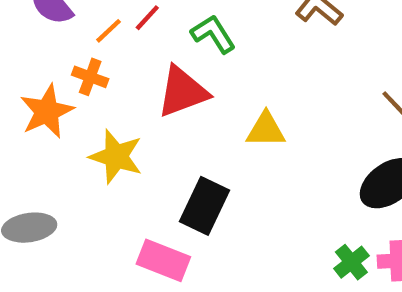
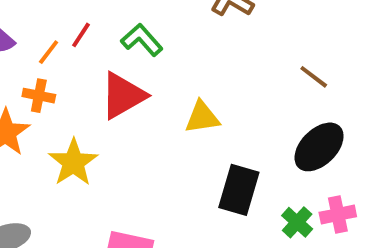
yellow star: (116, 156) -> (73, 162), turned 30
black rectangle: (205, 206) -> (239, 190), moved

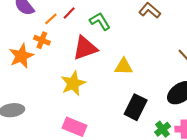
yellow star: (73, 162) -> (73, 83), moved

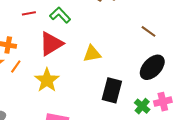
red line: (69, 13) -> (29, 13), turned 48
orange line: (51, 19) -> (16, 67), moved

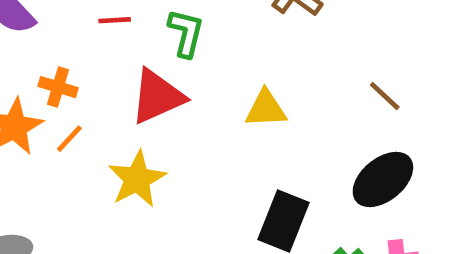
green L-shape: (60, 15) -> (186, 33), turned 50
yellow triangle: (92, 54) -> (266, 109), moved

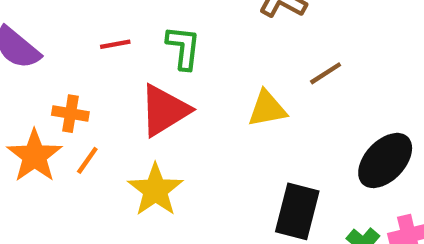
brown line: (385, 96) -> (326, 73), moved, turned -68

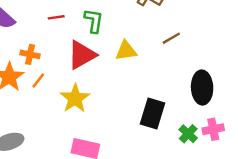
yellow triangle: (267, 109) -> (126, 51), moved
black ellipse: (385, 160) -> (202, 88), turned -48

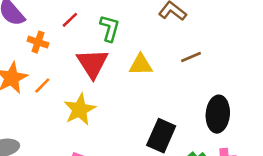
red line: (56, 17) -> (70, 20), turned -42
orange cross: (30, 54) -> (38, 42), moved
red triangle: (82, 55) -> (92, 63), turned -40

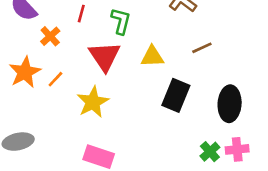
red line: (70, 20) -> (81, 14), turned -30
orange cross: (38, 42) -> (50, 36), turned 30
black rectangle: (161, 136) -> (176, 95), moved

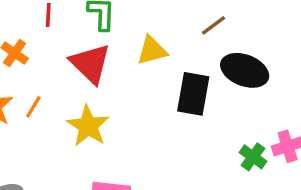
black ellipse: (230, 104) -> (245, 70), moved, turned -60

